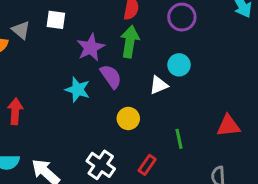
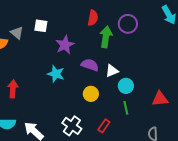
green arrow: (130, 42) -> (106, 37), moved
cyan circle: (179, 65) -> (126, 86), moved
purple semicircle: (111, 76) -> (90, 65), moved, turned -36

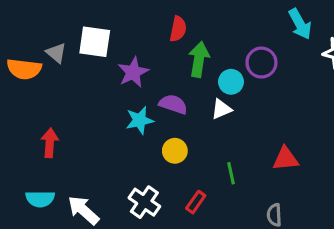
purple circle: (128, 24) -> (261, 63), moved
white square: (41, 26) -> (95, 42), size x1.5
white triangle: (112, 71) -> (221, 109), moved
cyan star: (56, 74) -> (140, 120), moved, turned -30
cyan circle: (126, 86) -> (231, 82), moved

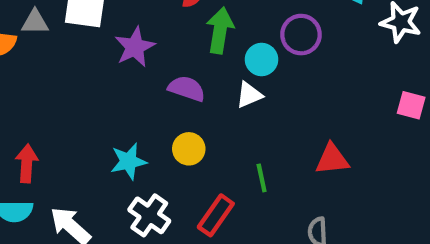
gray triangle: (56, 53) -> (35, 22), turned -40
cyan star: (140, 120) -> (129, 161), moved
red arrow: (50, 143) -> (27, 163), moved
red rectangle: (196, 202) -> (216, 215), size x1.4

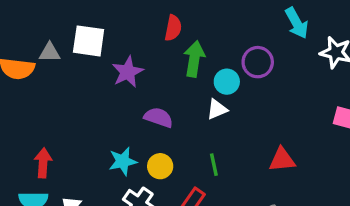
purple semicircle: (187, 89) -> (159, 117), moved
yellow circle: (189, 149) -> (160, 166), moved
green line: (262, 178) -> (214, 165), moved

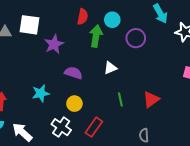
cyan circle: (227, 82) -> (112, 20), moved
red triangle: (282, 160) -> (151, 99), turned -30
cyan star: (123, 161) -> (41, 93), moved
green line: (214, 165) -> (120, 99), moved

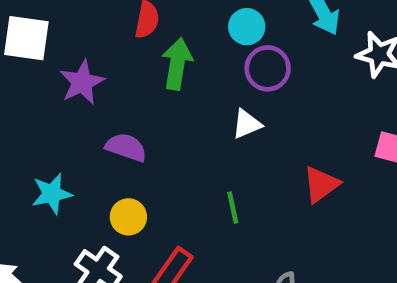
cyan circle: (112, 20) -> (247, 27), moved
white triangle: (110, 68) -> (247, 124), moved
red triangle: (151, 99) -> (321, 184), moved

